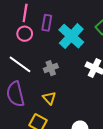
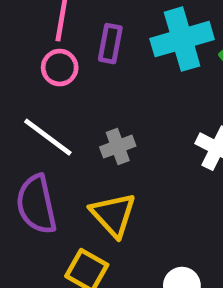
cyan cross: (71, 36) -> (182, 39), moved, turned 30
yellow triangle: (49, 98) -> (113, 215), size x1.5

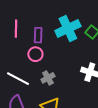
pink circle: (60, 68) -> (35, 54), moved

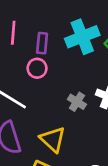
gray cross: (48, 78) -> (77, 102), moved, turned -32

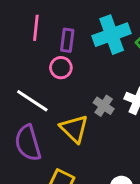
yellow triangle: (53, 139) -> (74, 129), moved

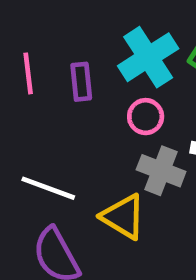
pink circle: (61, 68) -> (146, 117), moved
gray cross: (104, 106) -> (161, 171), size x1.4

